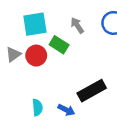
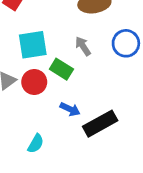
cyan semicircle: (37, 107) -> (36, 144), turned 35
blue arrow: (66, 110) -> (70, 109), moved

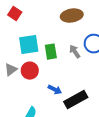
gray arrow: (83, 46) -> (75, 52), moved
green rectangle: (61, 69) -> (51, 52), moved, turned 49

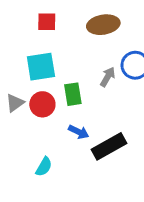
red square: (15, 14) -> (47, 22), moved, turned -32
green rectangle: (51, 52) -> (73, 94), moved
gray arrow: (75, 52) -> (108, 77), turned 64

